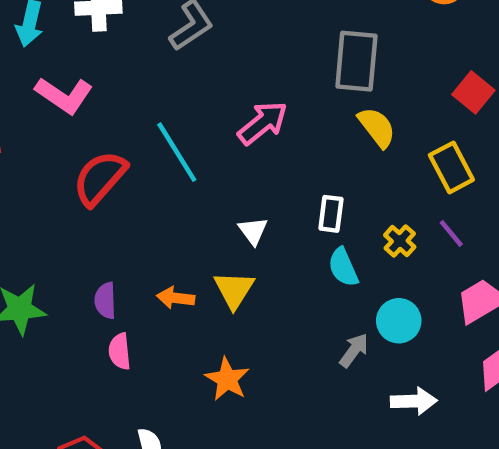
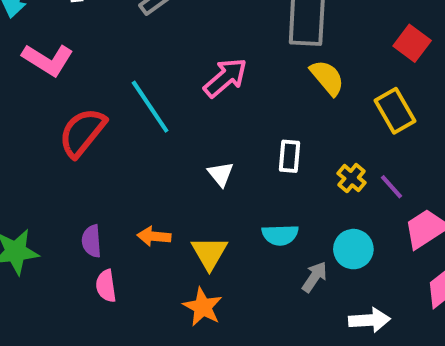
purple line: (451, 233) -> (391, 187), moved
cyan semicircle: (343, 267) -> (280, 235), moved, turned -66
yellow triangle: (234, 290) -> (209, 253), moved

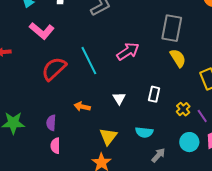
orange arrow: (154, 236) -> (82, 107), moved
cyan circle: (353, 249) -> (189, 142), moved

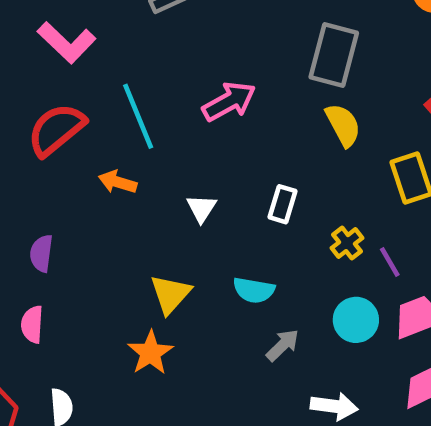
pink L-shape: (42, 31) -> (67, 42), moved
orange arrow: (82, 107) -> (118, 182), moved
pink semicircle: (55, 146) -> (32, 324), moved

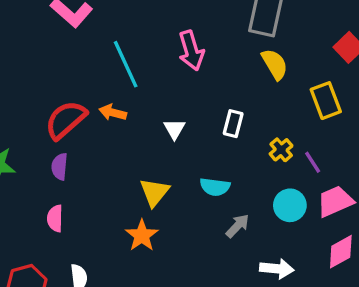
pink arrow: (229, 101) -> (191, 51), turned 105
red semicircle: (56, 130) -> (66, 120), moved

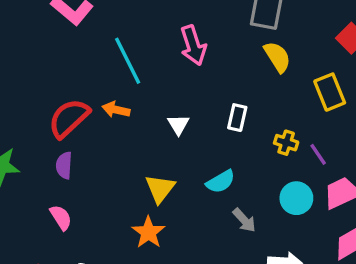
yellow cross: (281, 150) -> (286, 143), turned -30
cyan semicircle: (215, 187) -> (221, 182), turned -36
pink semicircle: (55, 218) -> (61, 217), turned 148
gray arrow: (237, 226) -> (244, 220), turned 96

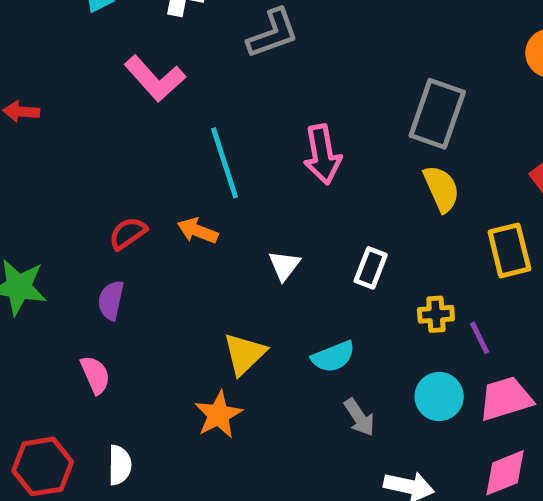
red semicircle: (69, 118) -> (128, 233), size x0.6
yellow cross: (286, 143) -> (436, 314), turned -30

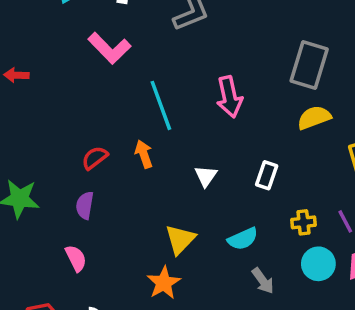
yellow semicircle: (441, 189) -> (314, 118), turned -84
orange arrow: (198, 231) -> (144, 154), turned 52
yellow cross: (436, 314) -> (303, 222), moved

